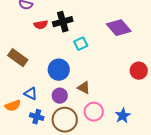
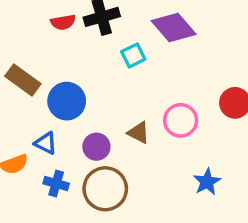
purple diamond: (119, 28) -> (174, 27), moved
blue circle: (59, 70) -> (67, 101), moved
pink circle: (94, 112) -> (181, 120), moved

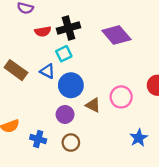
cyan square: (133, 55) -> (64, 54), moved
blue circle: (67, 101) -> (71, 85), moved
blue triangle: (46, 143) -> (47, 71), moved
brown circle: (105, 189) -> (71, 143), size x0.6

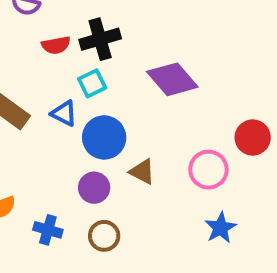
purple diamond: (116, 35) -> (172, 79), moved
pink circle: (121, 97) -> (208, 170), moved

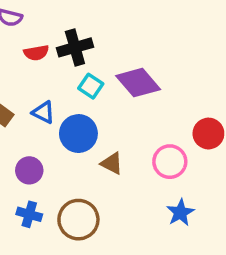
cyan square: (92, 83) -> (91, 86), moved, turned -30
purple circle: (94, 188) -> (29, 170), moved
brown circle: (104, 236) -> (78, 220), size x1.5

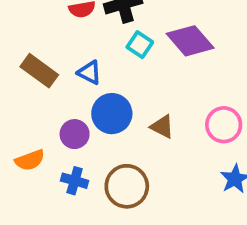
blue circle: (78, 134) -> (112, 114), moved

